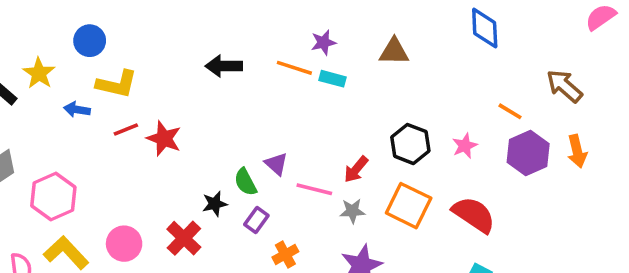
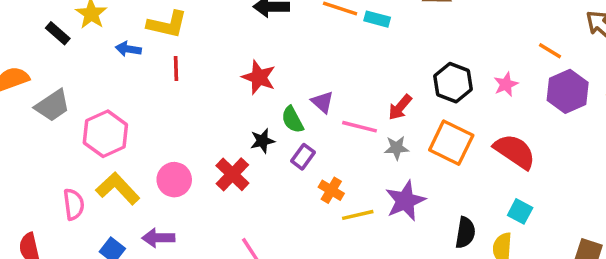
red line: (126, 129) -> (176, 68), turned -70
red star: (164, 139) -> (259, 77), moved
orange cross: (285, 254) -> (331, 190), turned -30

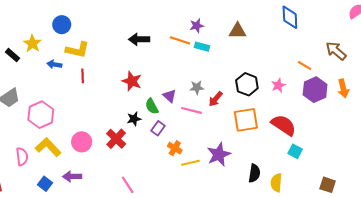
orange square: (451, 143) -> (246, 120), turned -35
gray star: (397, 148) -> (197, 87), moved
cyan square: (520, 211) -> (295, 151), moved

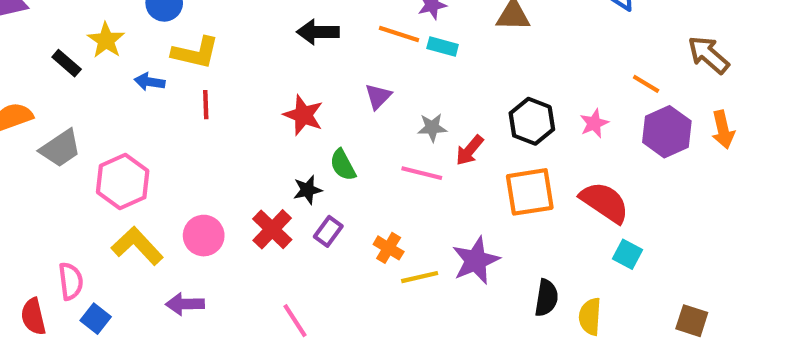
purple triangle: (170, 96) -> (378, 96), moved, turned 32
purple rectangle: (158, 128) -> (328, 231), moved
pink semicircle: (22, 157) -> (71, 281), moved
blue square: (45, 184) -> (96, 319), moved

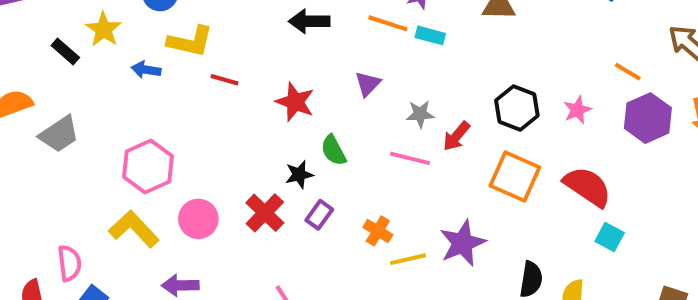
red line: (206, 105) -> (225, 80), moved, turned -72
pink hexagon: (123, 182) -> (148, 166), moved
orange square: (530, 192) -> (515, 177), turned 33

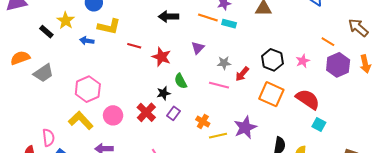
red line: (225, 80) -> (134, 46), moved

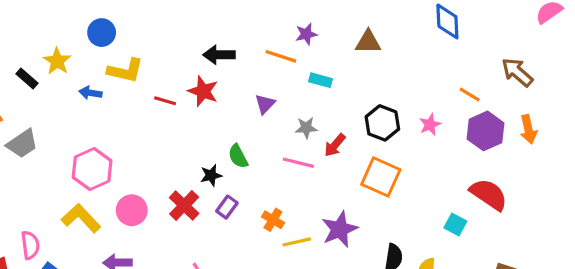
cyan rectangle: (229, 24) -> (321, 80), moved
red star: (161, 57) -> (203, 91), moved
red semicircle: (308, 99) -> (489, 194), moved

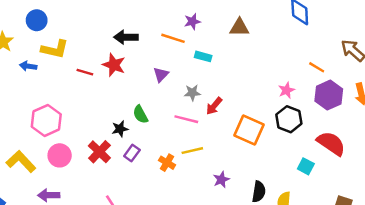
black hexagon: (382, 123) -> (289, 119), moved
pink hexagon: (92, 169) -> (46, 120), moved
purple star: (340, 229) -> (221, 180), moved, size x0.6
yellow line: (297, 242) -> (192, 151), moved

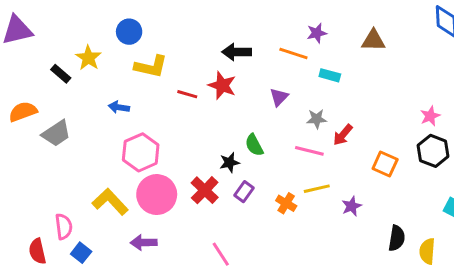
blue arrow: (28, 66) -> (119, 107), moved
orange square: (249, 130) -> (385, 164), size x0.7
pink circle: (60, 155) -> (157, 195), size x1.4
purple star: (221, 180) -> (352, 206), moved

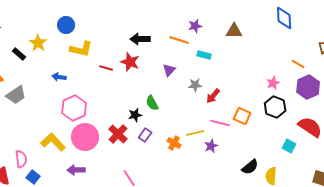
pink line: (309, 151) -> (220, 123), moved
purple star: (352, 206) -> (211, 146), moved
black semicircle: (397, 238) -> (250, 167), turned 42

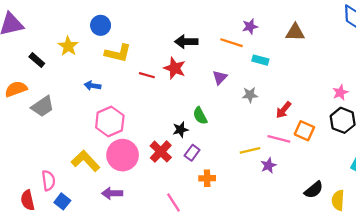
black rectangle: (19, 54) -> (37, 60), moved
red arrow: (213, 96) -> (284, 110), moved
orange cross: (174, 143) -> (207, 178), moved, turned -32

